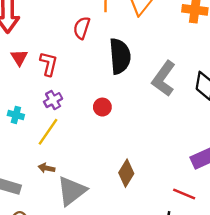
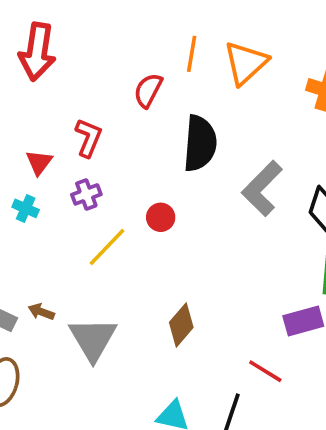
red triangle: (19, 58) -> (39, 162), moved
yellow line: (48, 132) -> (107, 247), moved
brown arrow: (46, 168) -> (41, 312), moved
gray triangle: (72, 191) -> (93, 339), turned -32

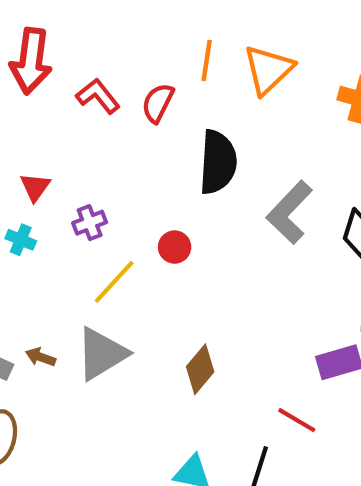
red L-shape: (88, 138) -> (98, 96), moved, turned -60
gray triangle: (93, 339) -> (102, 354), moved, turned 30

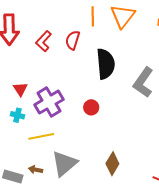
red L-shape: (98, 96) -> (44, 41), turned -90
purple cross: (90, 223) -> (49, 102), size x1.8
yellow line: (114, 282) -> (41, 136), moved, turned 45

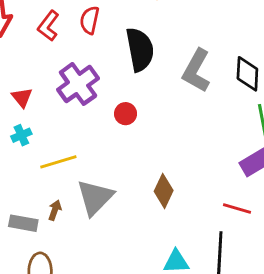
purple cross: (49, 102) -> (78, 84), moved
cyan cross: (17, 115) -> (21, 135), turned -32
brown arrow: (36, 170) -> (55, 210), turned 104

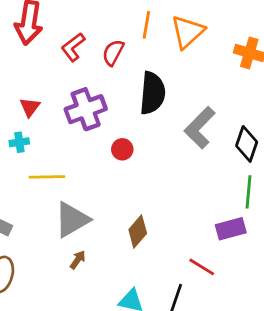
brown arrow: (55, 210) -> (78, 260), moved

